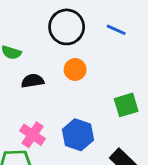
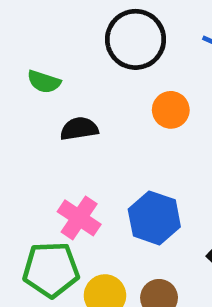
orange circle: (75, 70) -> (171, 110), moved

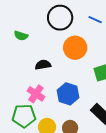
orange circle: (171, 110) -> (75, 48), size x1.5
black semicircle: (79, 129) -> (43, 65), moved

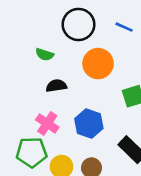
green semicircle: (21, 36) -> (45, 54), moved

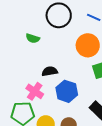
orange circle: (98, 64) -> (88, 45), moved
black semicircle: (56, 86) -> (50, 71), moved

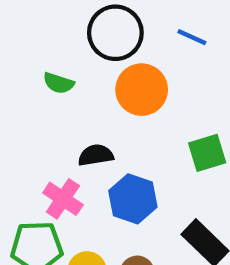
orange circle: (88, 45) -> (142, 90), moved

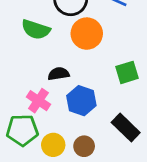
green semicircle: (59, 83) -> (36, 30), size x1.5

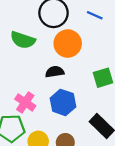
black semicircle: (59, 74) -> (55, 72), moved

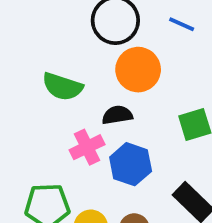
green semicircle: (23, 40) -> (62, 87), moved
pink cross: (25, 102) -> (87, 147), moved, turned 30

